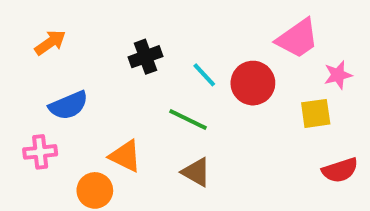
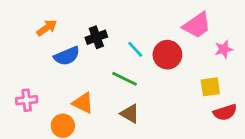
orange arrow: (50, 43) -> (47, 28), moved
blue semicircle: (68, 105) -> (67, 56), moved
yellow square: (316, 113) -> (210, 87), moved

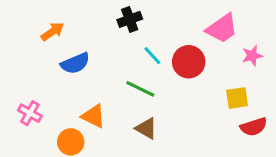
black cross: (96, 37) -> (130, 19), moved
pink cross: (27, 100) -> (30, 113), turned 35

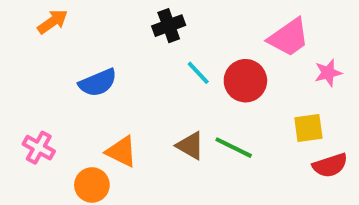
orange arrow: (53, 31) -> (53, 22), moved
green line: (140, 89) -> (234, 148), moved
brown triangle: (146, 128) -> (190, 146), moved

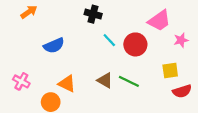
black cross: (169, 26) -> (93, 14), turned 35

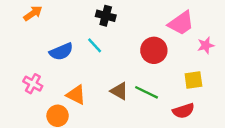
cyan line: (109, 40) -> (95, 45), moved
pink cross: (21, 81) -> (33, 84), moved
red semicircle: (182, 91) -> (184, 111), moved

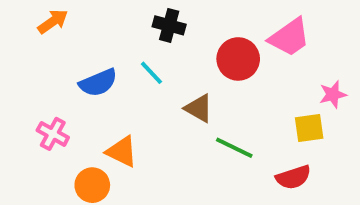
pink star: (206, 45) -> (333, 94), moved
red circle: (154, 50) -> (238, 59), moved
brown triangle: (119, 91) -> (199, 108), moved

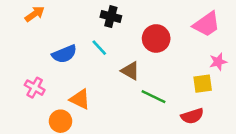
pink trapezoid: (289, 37) -> (206, 24), moved

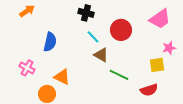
cyan line: (99, 48) -> (93, 37), moved
blue semicircle: (64, 54) -> (50, 42), turned -54

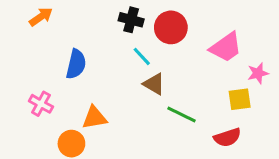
pink trapezoid: (160, 19) -> (226, 47), moved
red circle: (121, 30) -> (171, 27), moved
orange triangle: (62, 77) -> (94, 118), turned -36

